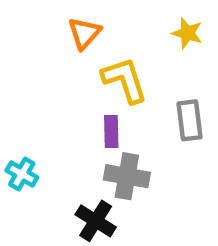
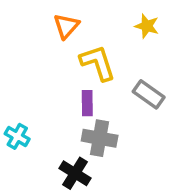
gray rectangle: (190, 120) -> (149, 94), turned -48

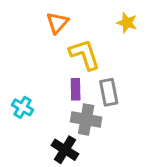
gray rectangle: (149, 94) -> (109, 92), moved, turned 44
cyan cross: (17, 136) -> (23, 107), moved

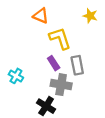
orange triangle: (57, 23) -> (41, 16), turned -49
purple rectangle: (76, 89) -> (54, 63), turned -32

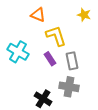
cyan cross: (16, 76) -> (18, 52), moved, size x1.5
gray cross: (61, 85) -> (69, 87), moved

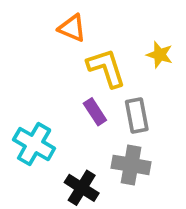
yellow star: (84, 15) -> (160, 55), moved
cyan cross: (18, 52) -> (34, 144), moved

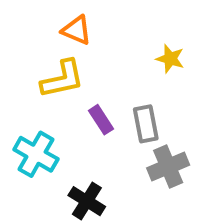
yellow L-shape: (106, 68) -> (62, 79), moved, turned 96
gray cross: (131, 165) -> (168, 166), moved, turned -33

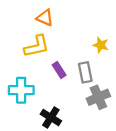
yellow star: (170, 59) -> (101, 45), moved
cyan cross: (36, 154) -> (21, 90), turned -30

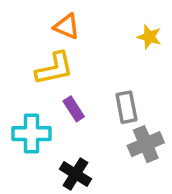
yellow star: (101, 45) -> (149, 37), moved
purple rectangle: (59, 70) -> (74, 109), moved

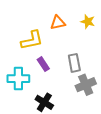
orange triangle: (67, 26) -> (58, 23), moved, turned -35

